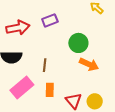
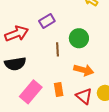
orange arrow: (89, 64) -> (84, 70), moved
brown line: (45, 65) -> (58, 49), moved

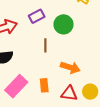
green circle: (79, 38) -> (63, 24), moved
red triangle: (84, 96) -> (69, 93), turned -36

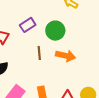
orange arrow: (70, 67) -> (66, 56), moved

